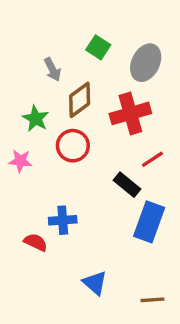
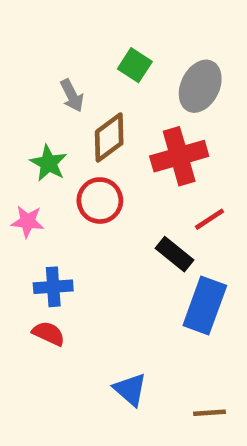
blue cross: (63, 220) -> (53, 287), moved

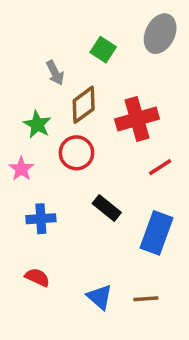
gray ellipse: (200, 86) -> (160, 34), moved
pink star: (28, 222) -> (21, 169), turned 30
black rectangle: (175, 254) -> (107, 208), moved
red semicircle: (49, 333) -> (37, 277), moved
brown line: (210, 413) -> (146, 299), moved

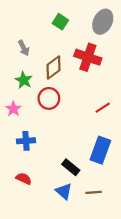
green square: (103, 50) -> (60, 22), moved
gray arrow: (55, 73) -> (24, 48), moved
red cross: (137, 119) -> (88, 57), moved, turned 35
black rectangle: (107, 208) -> (71, 167), moved

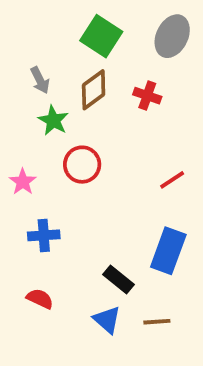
green square: (60, 22) -> (101, 36), size x1.5
red cross: (88, 57) -> (147, 96), size x0.6
brown diamond: (53, 68) -> (94, 90), moved
green star: (24, 80) -> (53, 120), moved

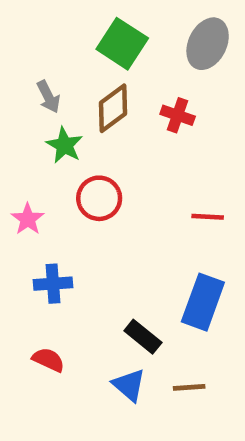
red line: (172, 180) -> (208, 217), turned 36

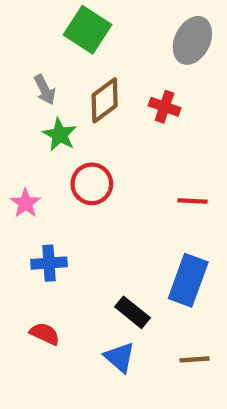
green square: (122, 44) -> (88, 30), moved
brown line: (189, 387) -> (195, 359), moved

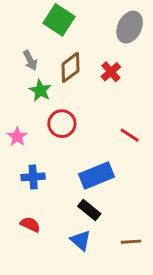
red cross: (165, 107) -> (111, 72), turned 30
red line: (192, 201) -> (130, 135), turned 30
blue rectangle: (188, 280) -> (96, 175), moved, turned 48

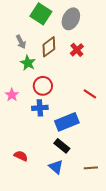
gray ellipse: (130, 27) -> (71, 19), moved
blue cross: (33, 177) -> (40, 108), moved

